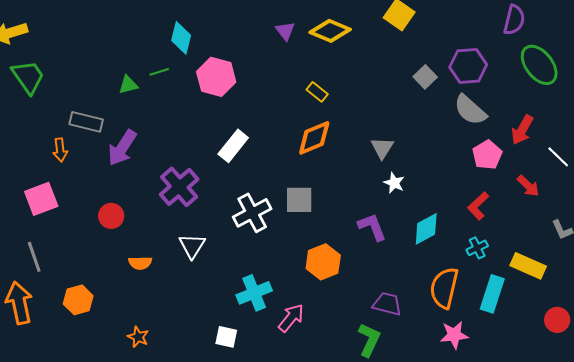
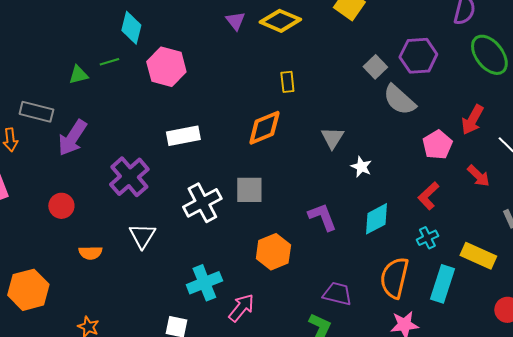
yellow rectangle: (317, 92) -> (287, 82), moved, turned 45
gray semicircle: (470, 110) -> (399, 100), moved
white rectangle: (233, 146) -> (183, 136), turned 40
white star: (394, 183) -> (361, 167), moved
orange hexagon: (78, 300) -> (28, 290), size x1.4

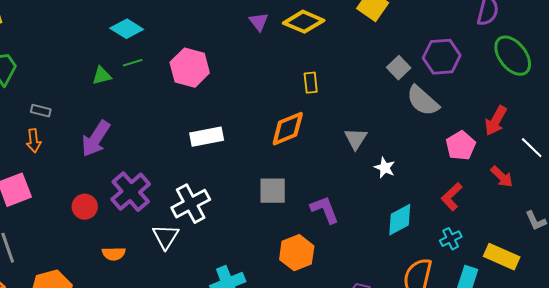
cyan diamond: (131, 28) -> (127, 29), moved, turned -72
gray rectangle: (36, 112) -> (41, 111), moved, size x0.6
purple cross: (129, 177) -> (131, 192), moved
white cross: (202, 203) -> (191, 204), moved
purple L-shape: (322, 217) -> (325, 210), moved

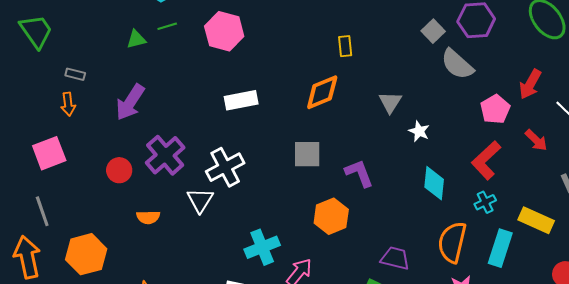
red L-shape: (452, 197) -> (486, 160), size x1.4
cyan diamond: (400, 220) -> (434, 183), turned -56

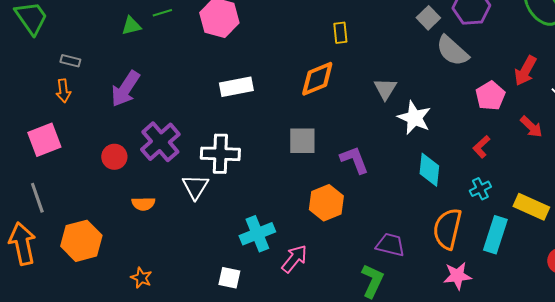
white star: (419, 131) -> (414, 118), size x1.6
red L-shape: (486, 160) -> (481, 147), size x0.6
white cross: (225, 167) -> (220, 154), turned 30

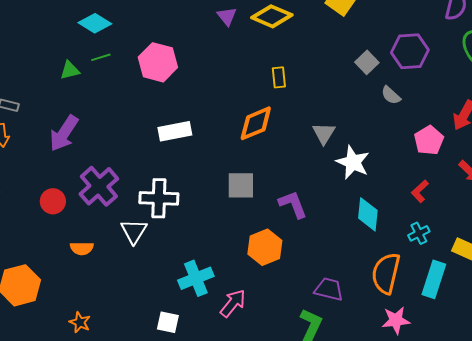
gray semicircle: (452, 51) -> (391, 95), size x0.6

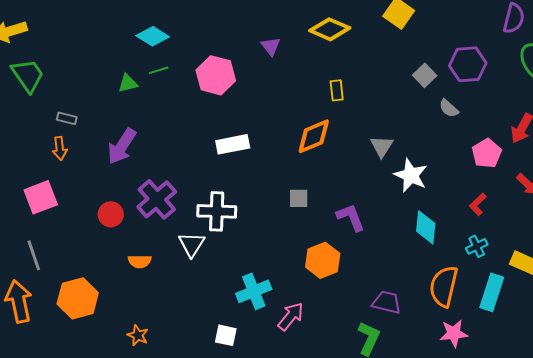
purple triangle: (227, 16) -> (271, 46), moved
gray square: (241, 185) -> (299, 198), size x0.7

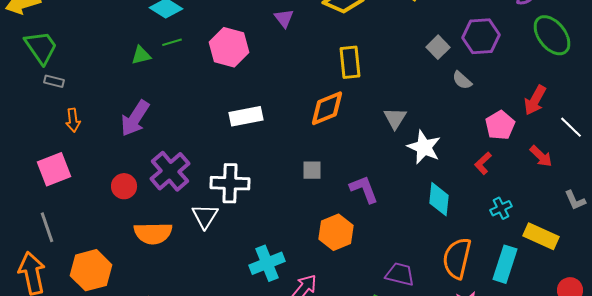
yellow rectangle: (337, 90) -> (350, 62), size x1.5
gray rectangle: (67, 118) -> (54, 81), moved
red L-shape: (478, 204) -> (483, 163), moved
cyan cross: (477, 246) -> (501, 208), moved
orange semicircle: (140, 261) -> (153, 233), size x1.6

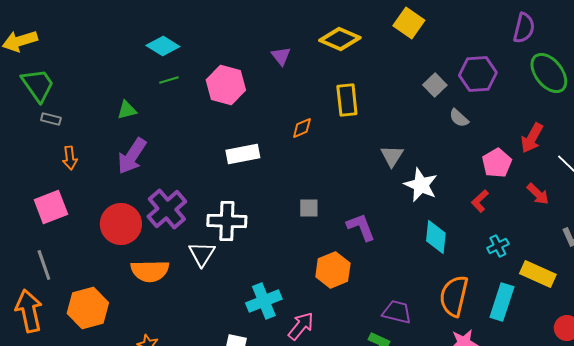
green triangle: (141, 55) -> (127, 110), moved
orange diamond: (327, 108) -> (302, 128), moved, size x0.6
red circle: (124, 186) -> (121, 224), size x1.6

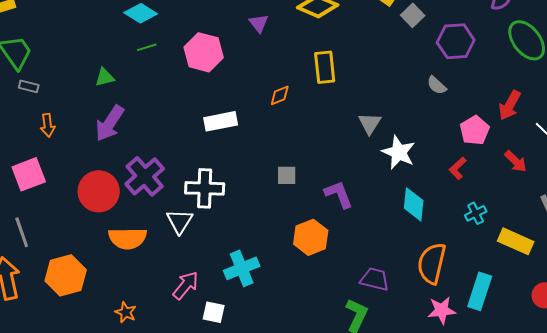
gray square: (435, 85) -> (413, 15), moved
cyan rectangle: (502, 302) -> (480, 291), moved
pink arrow: (301, 326) -> (186, 285), moved

